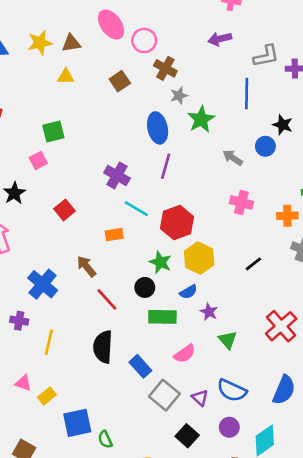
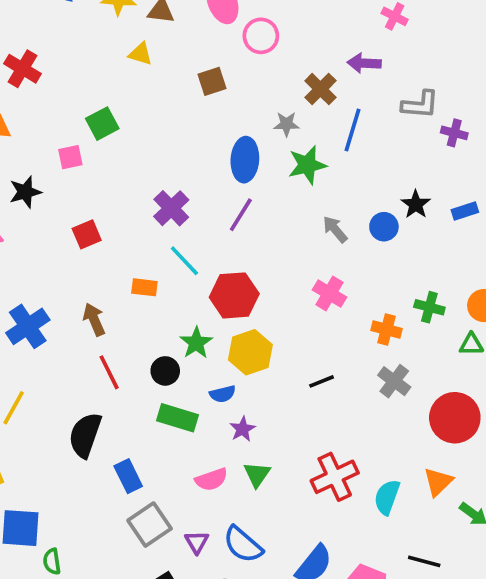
brown cross: (165, 68) -> (320, 89), moved
blue line: (247, 93) -> (352, 130), moved
green square: (53, 131) -> (102, 124), turned -30
pink semicircle: (185, 354) -> (211, 479), moved

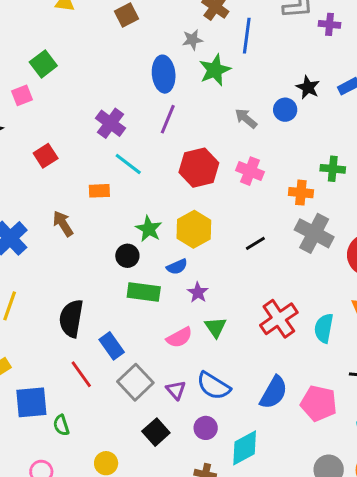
red hexagon: (234, 295) -> (199, 168), moved
red line: (109, 372) -> (81, 374), moved
gray cross: (394, 381) -> (314, 233), size x1.4

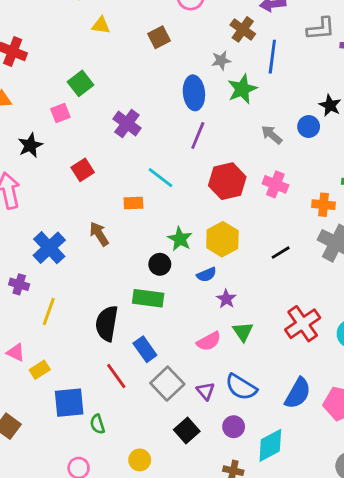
purple cross: (111, 123) -> (127, 123), moved
green rectangle: (144, 292) -> (148, 298), moved

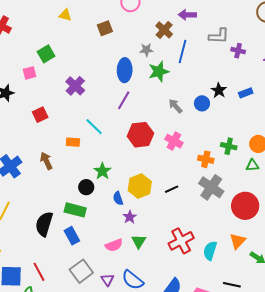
yellow hexagon: (222, 239) -> (140, 186), moved
blue semicircle: (207, 275) -> (118, 198), turned 88
blue rectangle: (145, 349) -> (72, 236), moved
red line: (116, 376) -> (39, 272), moved

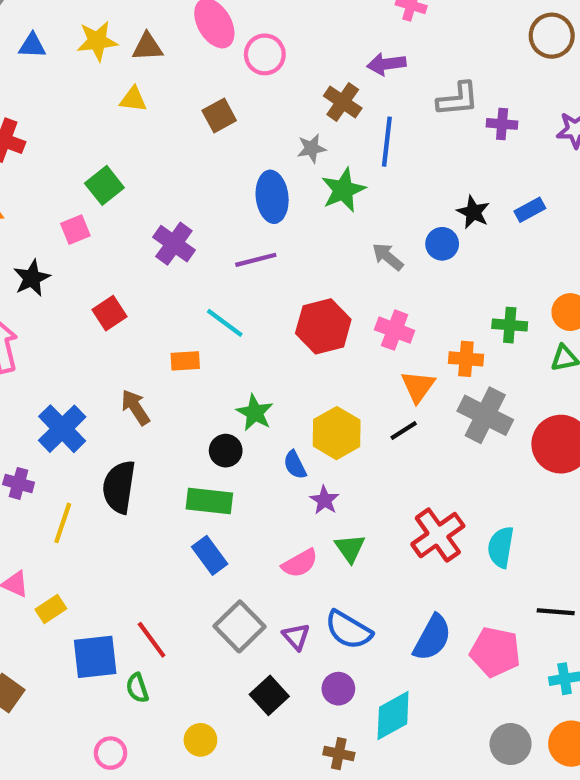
purple line: (124, 100) -> (256, 260), moved, turned 54
black semicircle: (44, 224) -> (119, 487), moved
orange triangle: (238, 241) -> (418, 386), moved

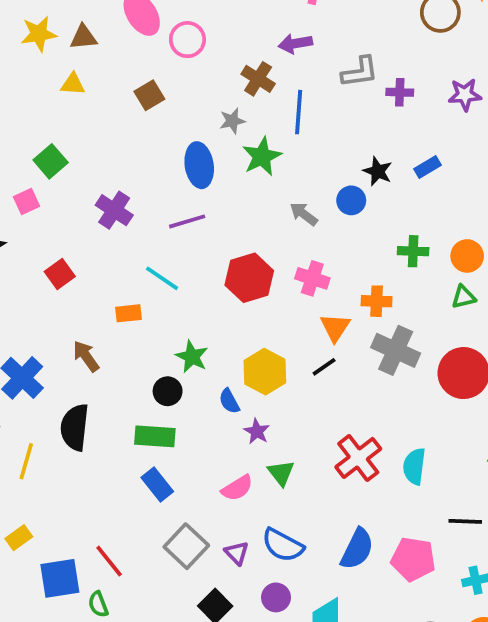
green cross: (510, 325) -> (413, 251), moved

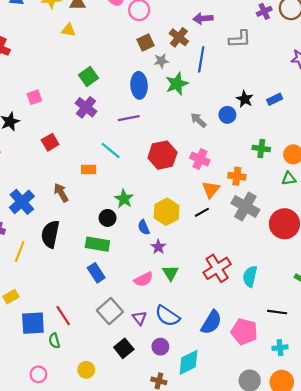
purple cross: (400, 92) -> (264, 11), moved, turned -32
brown square: (149, 95) -> (145, 42), moved
green square: (51, 161) -> (88, 76), moved

